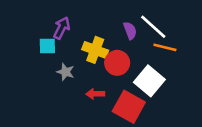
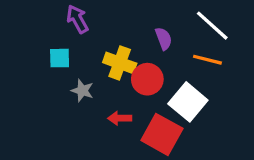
white line: (153, 27) -> (212, 26), moved
purple arrow: (62, 28) -> (77, 19), moved, turned -55

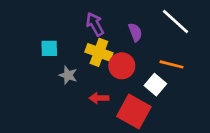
purple arrow: (77, 19) -> (95, 24), moved
orange line: (207, 60) -> (171, 64), moved
white square: (188, 102) -> (155, 85), size x0.7

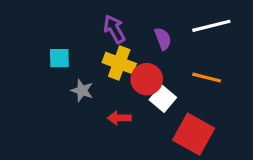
white line: (176, 21) -> (211, 26), turned -56
white square: (155, 85) -> (163, 99), moved
red square: (134, 111) -> (194, 134), moved

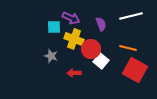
purple arrow: (114, 29) -> (71, 18), turned 144
cyan square: (59, 58) -> (54, 27), moved
red square: (194, 134) -> (135, 70), moved

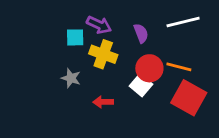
red circle: (91, 49) -> (149, 68), moved

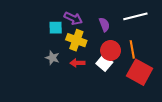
orange line: (179, 67) -> (132, 49), turned 66
red arrow: (103, 102) -> (77, 63), moved

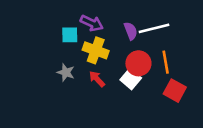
white line: (135, 16) -> (154, 28), moved
red arrow: (77, 63) -> (97, 79), turned 48
red square: (140, 72) -> (175, 91), size x0.7

